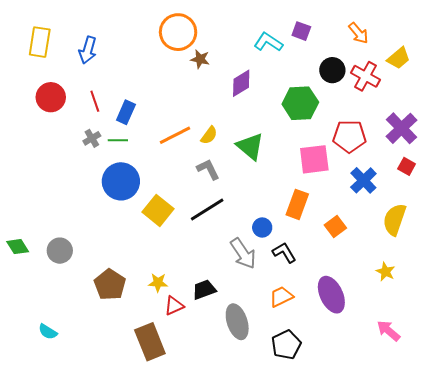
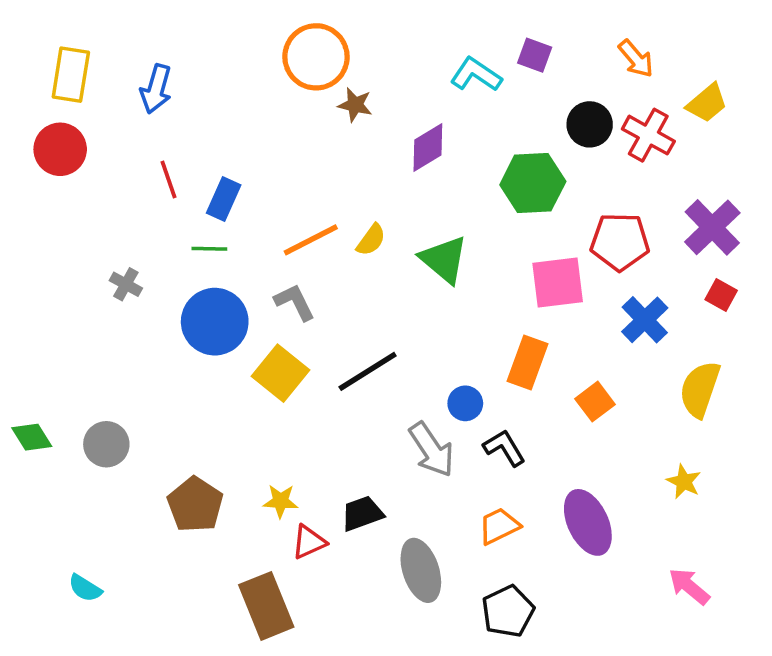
red circle: (51, 97) -> (60, 149), moved
gray cross: (92, 138) -> (126, 284), moved, turned -30
gray L-shape: (208, 169) -> (295, 302), moved

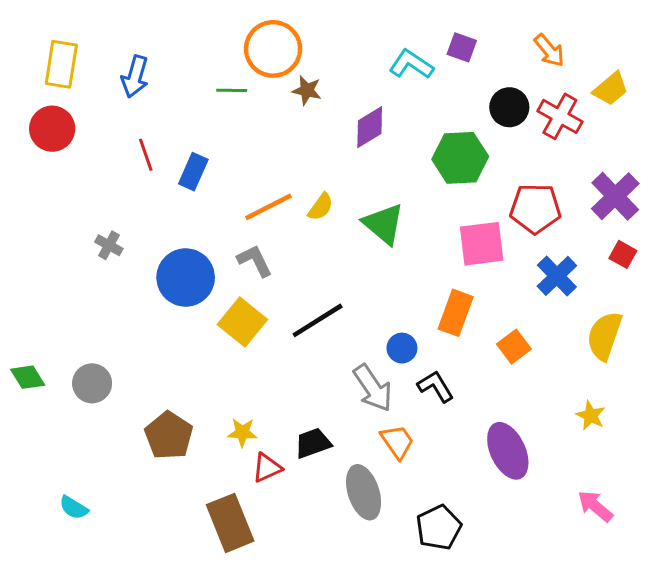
green line: (209, 249) -> (232, 90), moved
orange trapezoid: (499, 526) -> (397, 442), moved, turned 81

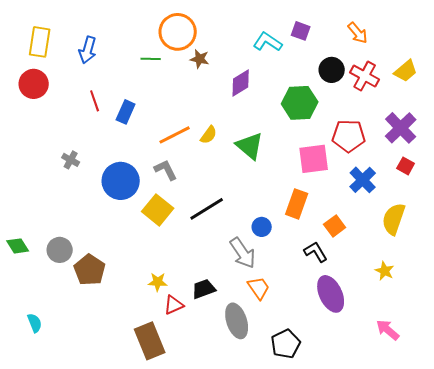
yellow trapezoid: (611, 89) -> (406, 71), moved
black L-shape: (436, 386) -> (316, 252), moved
brown pentagon: (169, 436) -> (90, 270), moved
cyan semicircle: (74, 508) -> (35, 323), moved, turned -144

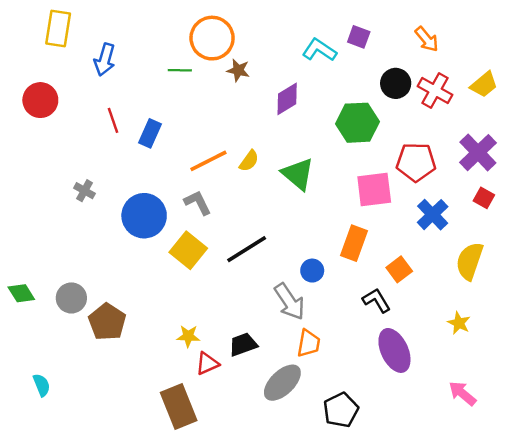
yellow rectangle: (40, 42) -> (58, 29), moved
orange trapezoid: (259, 288) -> (309, 343), turned 45
gray ellipse: (237, 321) -> (282, 383), turned 64

